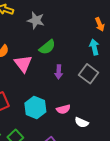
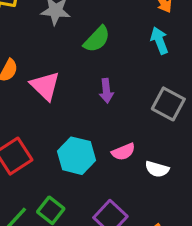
green semicircle: (47, 47) -> (97, 39), moved
gray square: (89, 74) -> (168, 104), moved

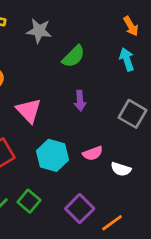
pink triangle: (45, 86) -> (29, 110), moved

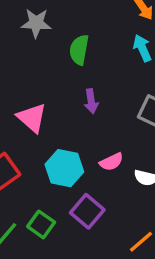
green semicircle: (73, 56) -> (79, 50), turned 150
purple square: (80, 209) -> (87, 211), moved

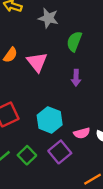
pink triangle: (32, 118) -> (37, 62), moved
pink semicircle: (111, 162) -> (82, 133), moved

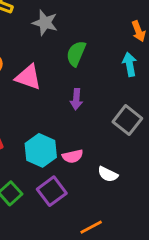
pink triangle: (37, 62) -> (28, 77), turned -35
pink semicircle: (82, 133) -> (73, 156), moved

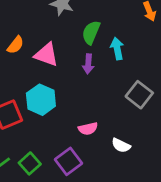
cyan arrow: (130, 64) -> (117, 49), moved
purple arrow: (76, 99) -> (88, 64), moved
cyan hexagon: (41, 150) -> (41, 100), moved

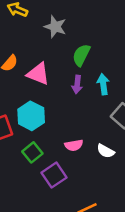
cyan arrow: (117, 49) -> (103, 84), moved
white semicircle: (121, 145) -> (106, 151), moved
green square: (30, 163) -> (32, 152), moved

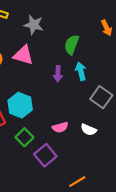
green semicircle: (81, 55) -> (72, 45), moved
pink triangle: (38, 74) -> (23, 55), moved

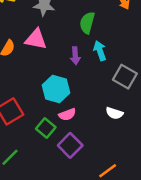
cyan hexagon: (20, 105) -> (56, 89), moved
pink semicircle: (60, 127) -> (67, 114), moved

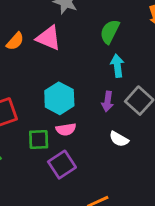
purple arrow: (75, 56) -> (108, 101), moved
green square: (46, 128) -> (39, 139), turned 36

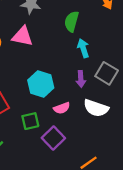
pink semicircle: (66, 129) -> (62, 108), moved
white semicircle: (119, 139) -> (96, 108), size x1.5

